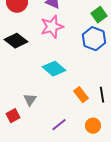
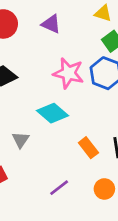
pink star: (52, 27) -> (68, 73), moved, turned 30
gray triangle: (30, 100) -> (21, 140), moved

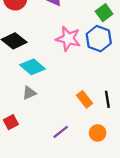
cyan diamond: (52, 113) -> (33, 67), moved
gray triangle: (21, 140) -> (29, 93), turned 32

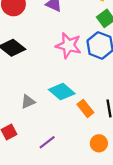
cyan diamond: (33, 67) -> (62, 92), moved
purple line: (61, 132) -> (47, 142), moved

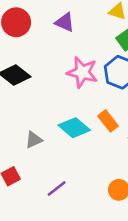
orange rectangle: (85, 108) -> (108, 121), moved

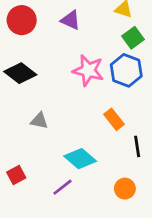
cyan diamond: (74, 128) -> (80, 159), moved
gray triangle: (34, 140) -> (39, 121), moved, turned 36

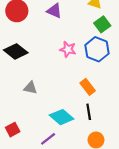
pink star: (88, 70) -> (68, 49), size x0.7
black line: (137, 146) -> (89, 112), moved

